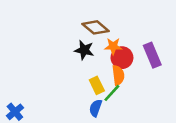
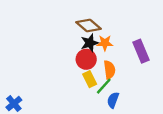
black star: (84, 50) -> (90, 43), moved, turned -30
red circle: (122, 58) -> (86, 59), moved
blue semicircle: (96, 108) -> (113, 100), moved

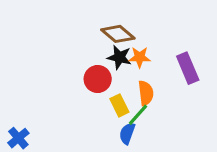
black star: (90, 43) -> (119, 57), turned 30
red circle: (86, 59) -> (98, 79), moved
blue semicircle: (113, 100) -> (127, 133), moved

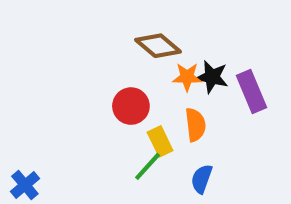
black star: (119, 57) -> (212, 77), moved
green line: (138, 115) -> (148, 166), moved
blue semicircle: (127, 133) -> (202, 179), moved

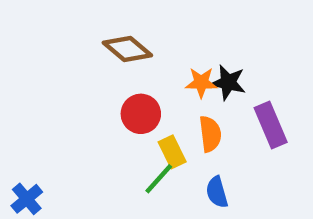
brown diamond: (158, 46) -> (127, 49), moved
purple rectangle: (252, 91) -> (271, 125), moved
blue semicircle: (202, 179) -> (217, 192), turned -36

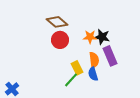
red circle: (141, 114) -> (60, 40), moved
purple rectangle: (271, 125) -> (110, 56), moved
blue semicircle: (217, 192) -> (93, 74), moved

